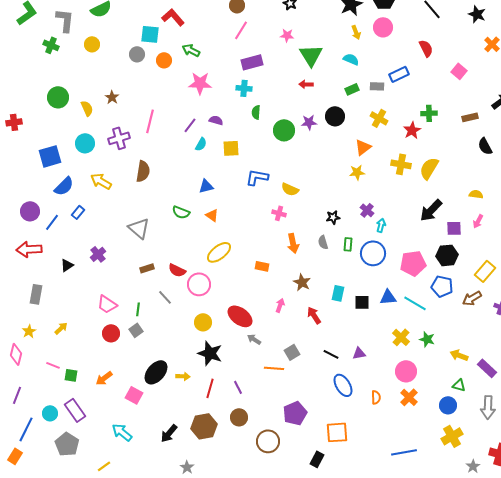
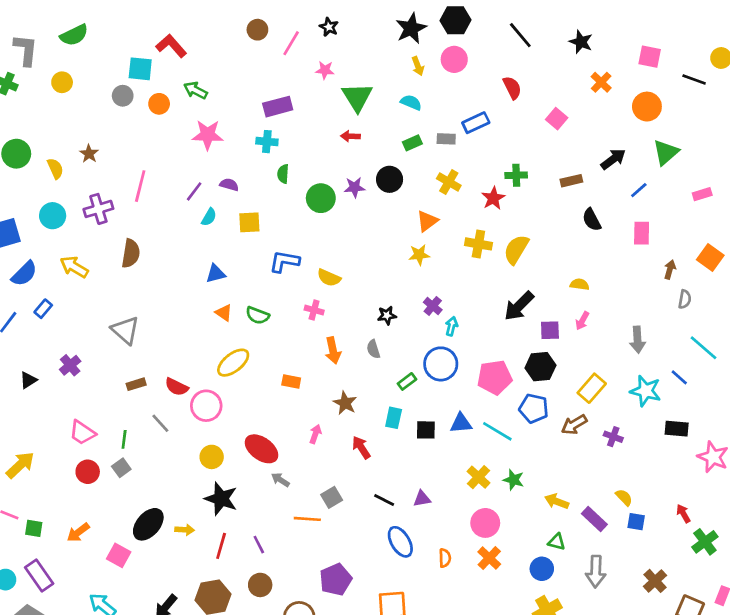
pink line: (241, 30) -> (291, 43), moved
green semicircle: (181, 212) -> (257, 315), moved
green rectangle: (348, 244) -> (407, 381), moved, turned 48
yellow arrow: (61, 328) -> (20, 465), size x1.6

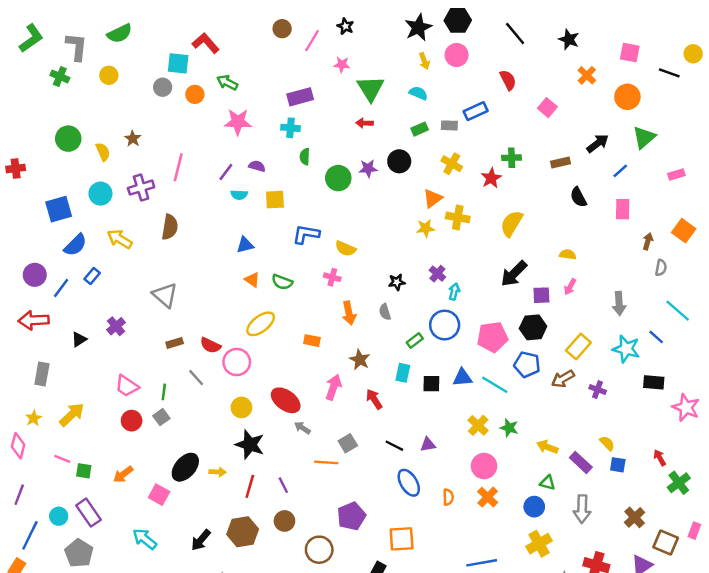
cyan semicircle: (209, 217) -> (239, 195), turned 63
yellow cross: (478, 244) -> (458, 217), moved
pink arrow: (315, 434) -> (333, 387), size x1.5

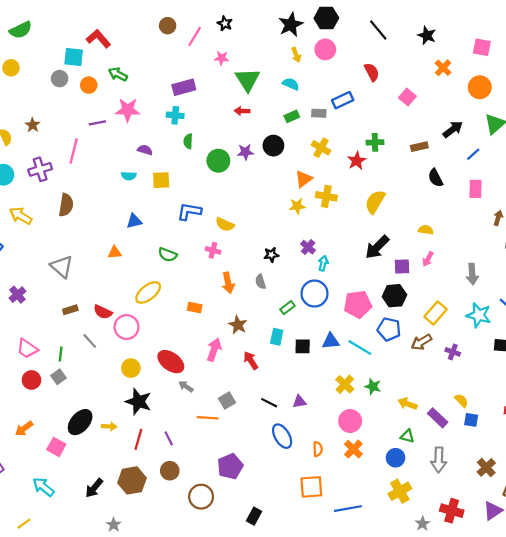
purple line: (226, 172) -> (97, 123), moved, turned 42
orange triangle: (252, 280) -> (115, 253), moved, turned -40
orange square: (402, 539) -> (311, 487), moved

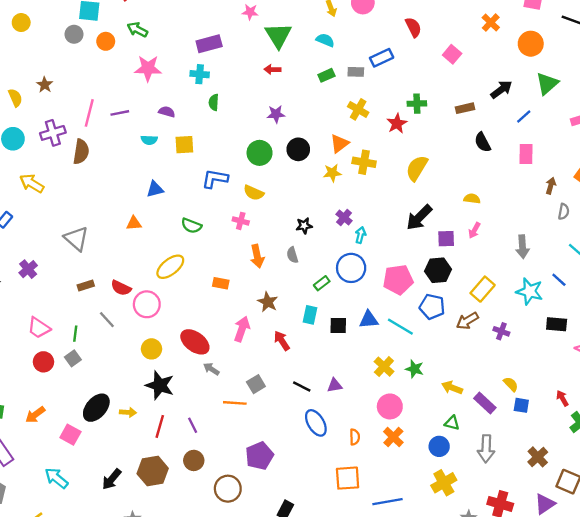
purple line: (97, 123) -> (120, 113), moved
black circle: (273, 146) -> (298, 149), moved
green circle: (218, 161) -> (260, 153), moved
brown semicircle: (66, 205) -> (81, 152), moved

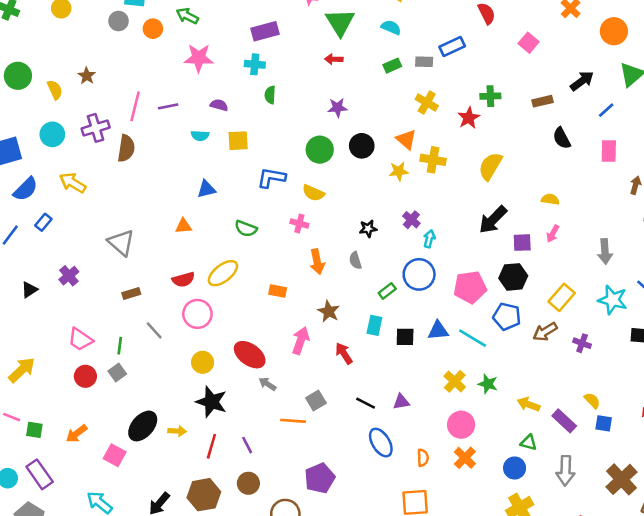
orange triangle: (339, 143) -> (406, 139), turned -42
red semicircle: (121, 288) -> (183, 280), moved, turned -42
brown cross: (538, 457) -> (622, 479), size x1.4

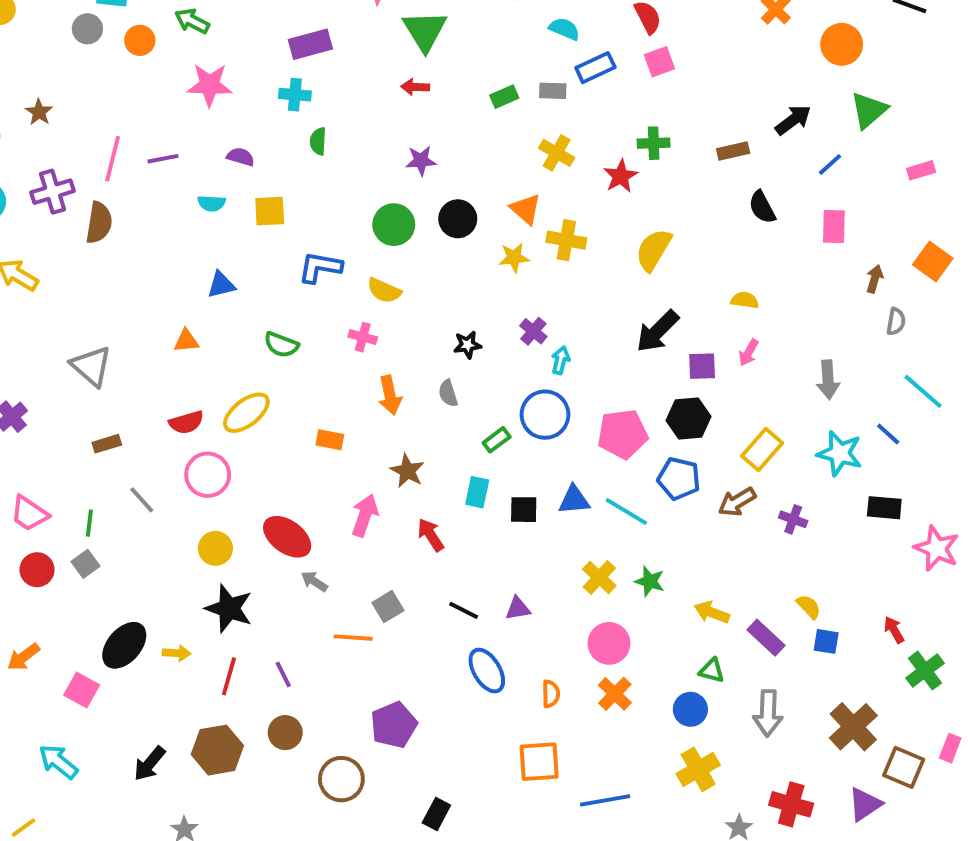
cyan semicircle: (391, 27) -> (564, 29), moved
pink square: (529, 43) -> (659, 62), moved, turned 30

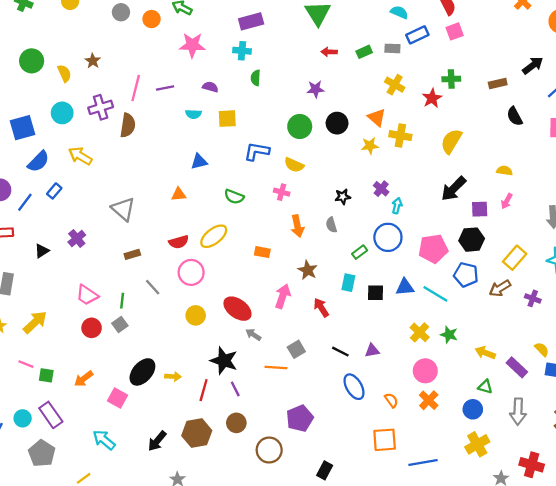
red arrow: (415, 87) -> (329, 52), moved
black star: (229, 608) -> (224, 361), moved
orange semicircle: (551, 694) -> (391, 400), turned -35

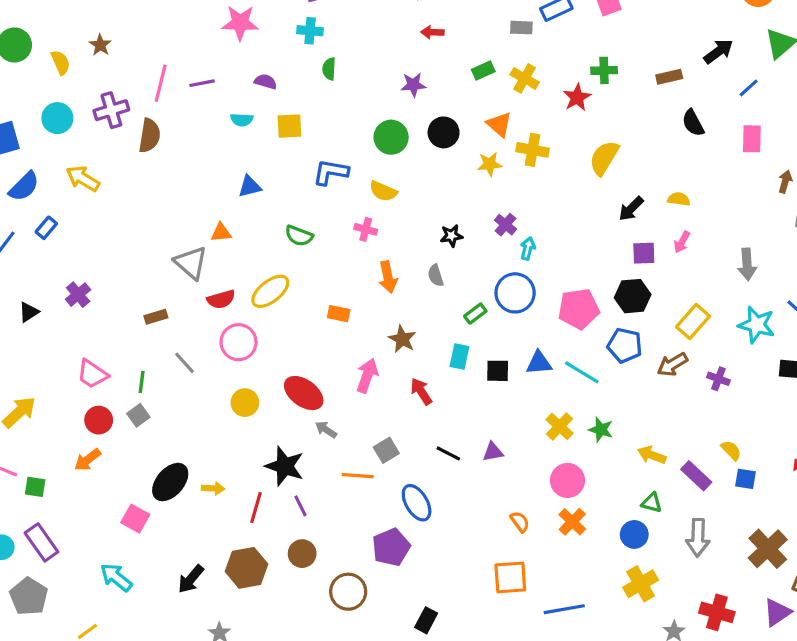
green rectangle: (364, 52) -> (483, 70), moved
black arrow: (454, 189) -> (631, 209), moved, size x0.7
gray triangle: (123, 209) -> (191, 263), moved
orange arrow: (84, 379) -> (88, 460), moved
blue ellipse: (354, 387) -> (417, 503), moved

